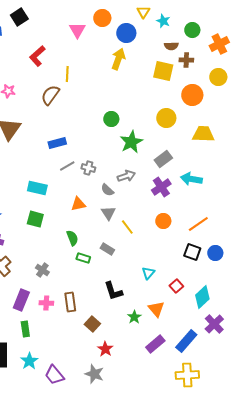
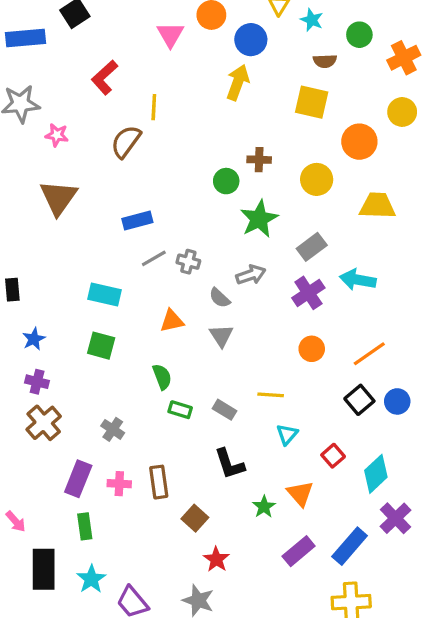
brown cross: (186, 60) -> (259, 160), moved
yellow line: (127, 227) -> (271, 395), moved, turned -49
gray rectangle: (107, 249) -> (225, 410), moved
black square: (192, 252) -> (359, 400), turned 30

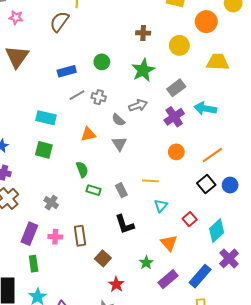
green circle: (226, 181) -> (102, 62), moved
gray rectangle: (225, 410) -> (121, 190), turned 32
green star: (264, 507) -> (146, 263), moved

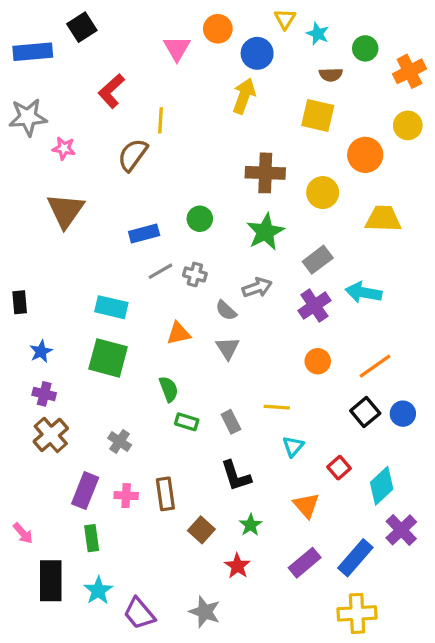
brown cross: (143, 33) -> (265, 173), size x1.6
green square: (44, 150) -> (108, 358), size x1.4
green star: (146, 263) -> (251, 525), moved
red star: (116, 284) -> (237, 566), moved

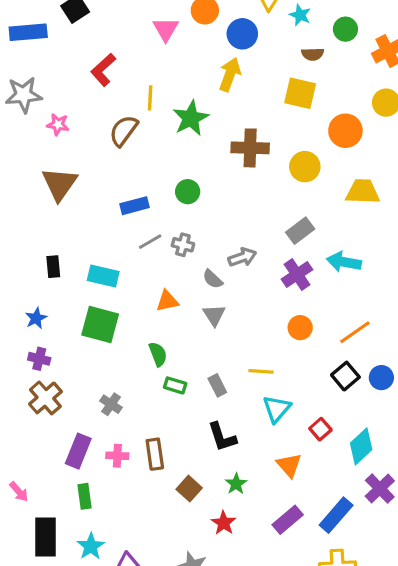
green star: (265, 232) -> (191, 118), moved
black rectangle: (20, 302) -> (53, 267), moved
cyan triangle: (293, 446) -> (277, 409), size x1.4

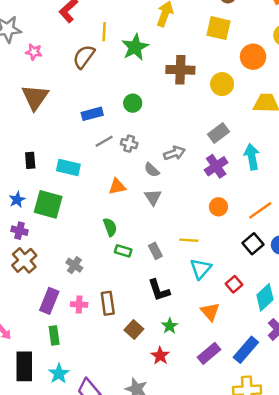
cyan arrow: (344, 262) -> (252, 157), turned 70
green square: (100, 324) -> (48, 204), moved

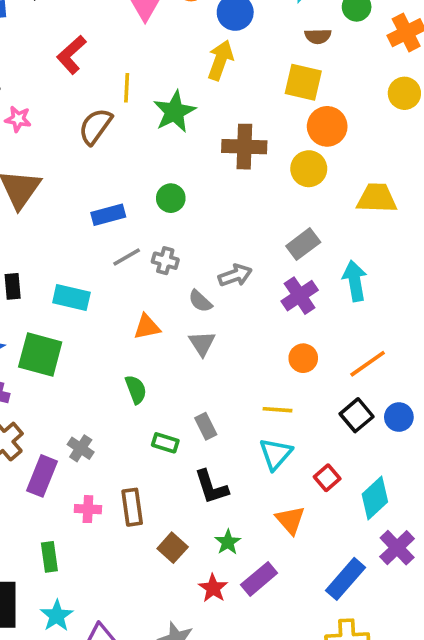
orange circle: (253, 57) -> (327, 126), moved
yellow line: (189, 240) -> (277, 410), moved
green rectangle: (123, 251) -> (165, 443), moved
purple rectangle: (49, 301) -> (42, 476), moved
purple rectangle: (209, 353) -> (259, 579), moved

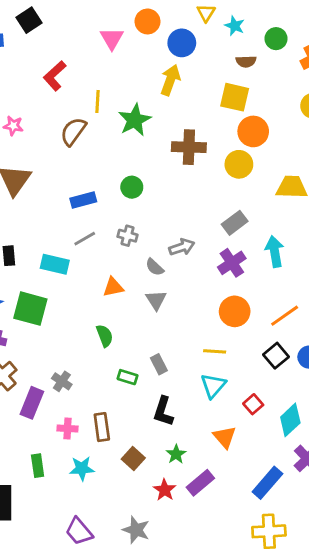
gray line: (127, 257) -> (85, 239), moved
orange circle: (303, 358) -> (235, 311), size x1.4
black L-shape: (211, 487) -> (163, 411), turned 36
cyan star: (57, 616) -> (82, 468), moved, turned 30

